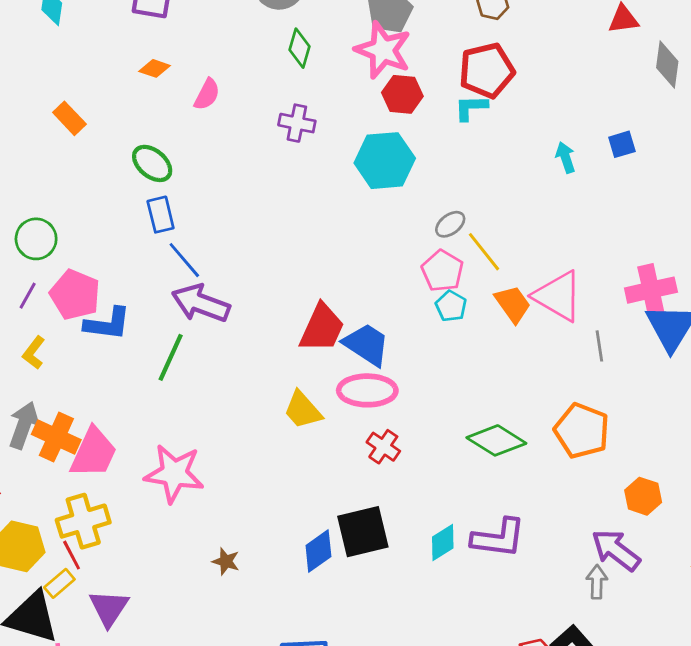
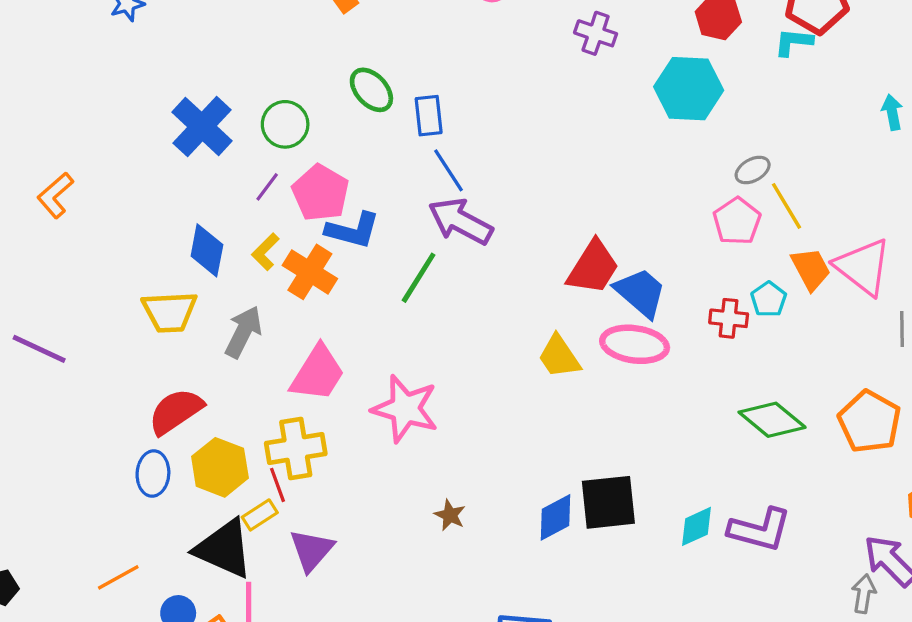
green ellipse: (152, 163) -> (371, 90), moved
cyan pentagon: (451, 306) -> (769, 299), moved
orange cross: (56, 437) -> (310, 272), moved
red cross: (383, 447) -> (729, 318), moved, turned -36

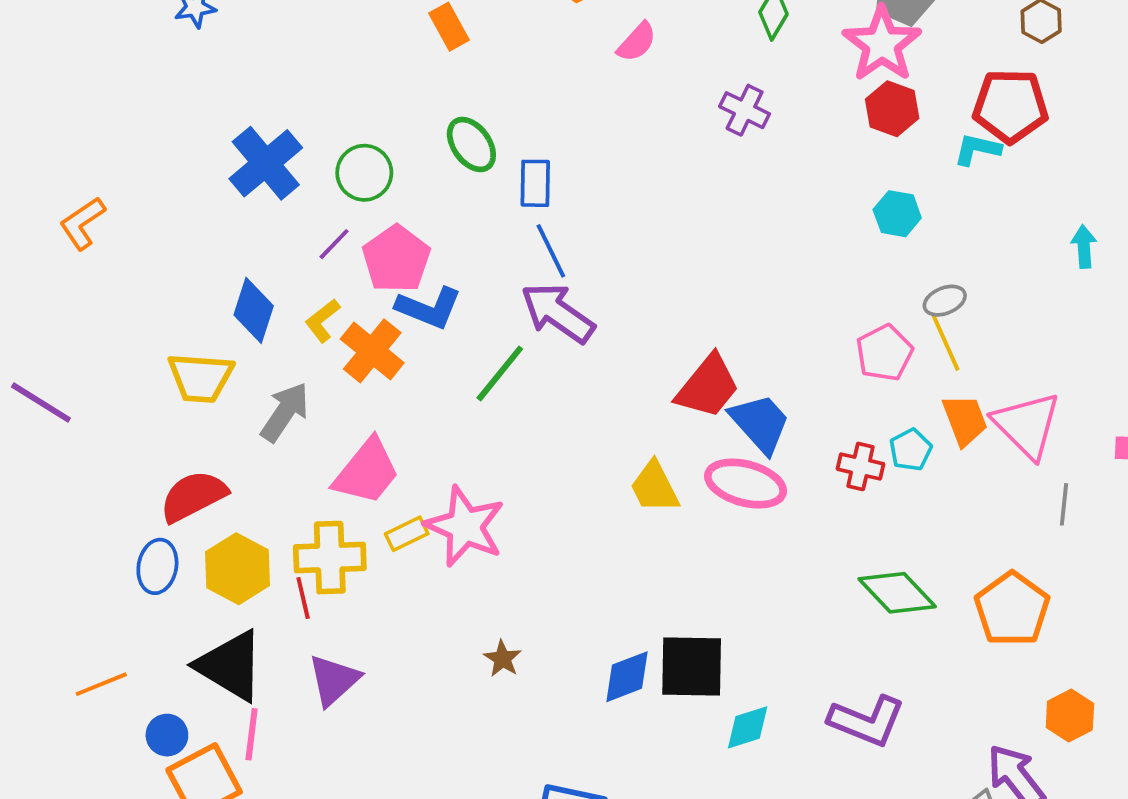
cyan hexagon: (689, 89) -> (897, 214), moved, size x0.6
gray ellipse: (753, 170) -> (945, 301), moved
yellow rectangle: (260, 515) -> (407, 534), moved
cyan diamond: (697, 526) -> (748, 727), moved

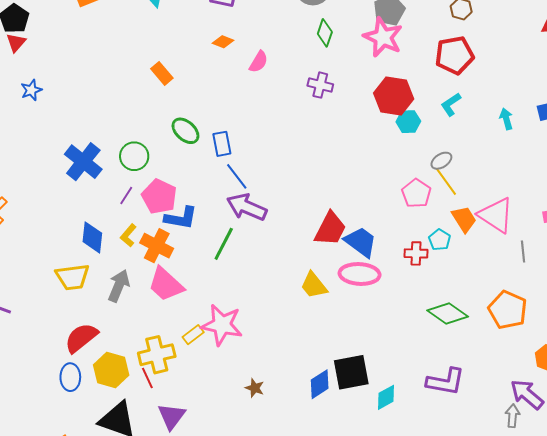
red hexagon: (892, 109) -> (394, 96), moved, size x1.4
cyan L-shape: (977, 149) -> (451, 104), moved, turned -35
pink trapezoid: (367, 472) -> (166, 284), moved, turned 105

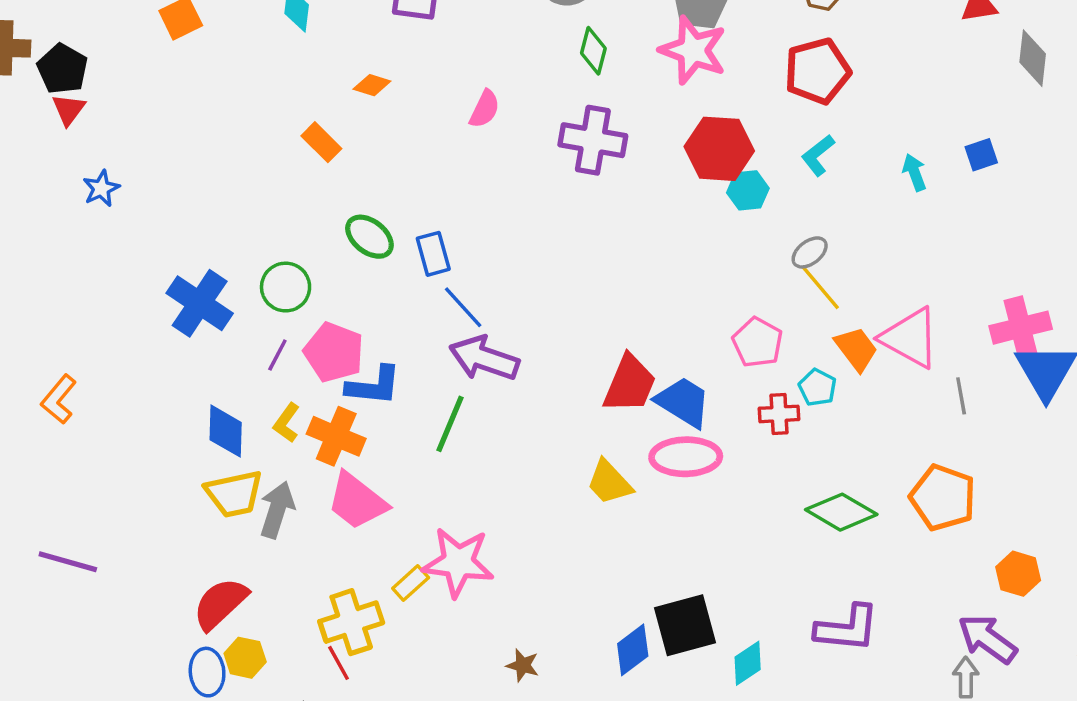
orange diamond: (223, 42) -> (372, 85), moved
purple cross: (320, 85) -> (593, 140), size x1.5
pink pentagon: (416, 193) -> (757, 342), moved
yellow trapezoid: (73, 277) -> (234, 494), moved
yellow hexagon: (111, 370) -> (245, 658), moved, size x0.7

